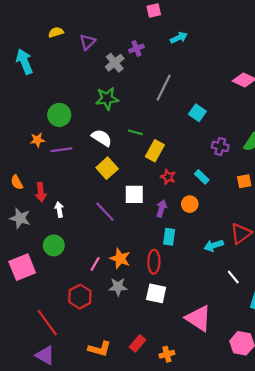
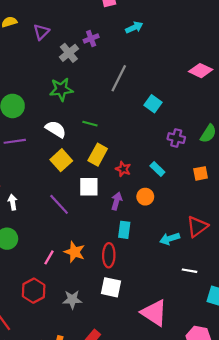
yellow rectangle: (155, 151) -> (98, 155), moved
white line: (233, 277) -> (190, 271), turned -40
gray star: (118, 287) -> (72, 299), moved

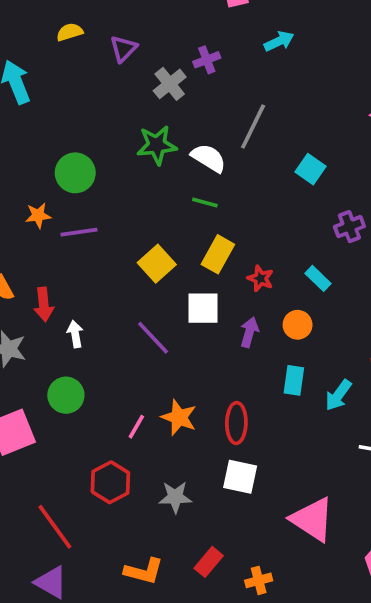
white semicircle: (56, 129) -> (209, 158), moved
purple cross: (176, 138) -> (349, 227), turned -35
cyan rectangle: (124, 230) -> (294, 380), moved
cyan arrow: (170, 239) -> (338, 395), turned -36

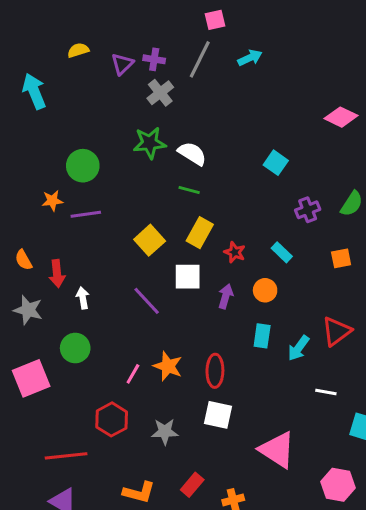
purple cross: (207, 60) -> (154, 59), moved, turned 30
gray line: (253, 127) -> (200, 59), moved
red line: (55, 527) -> (66, 456), turned -60

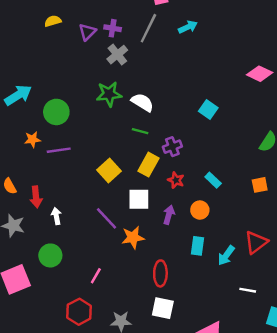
cyan arrow: (34, 91) -> (18, 95), moved, turned 80
purple cross: (308, 210) -> (172, 147), moved
orange star: (168, 366) -> (133, 238), moved, turned -30

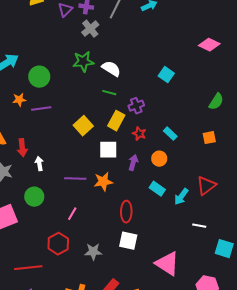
purple line: (107, 218) -> (75, 179), moved, turned -45
cyan rectangle: (197, 246) -> (157, 189), turned -63

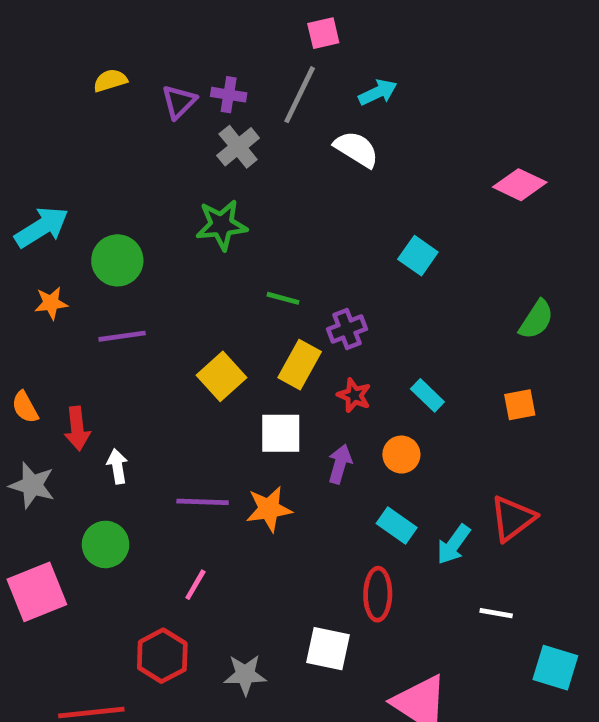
white semicircle: (111, 69) -> (356, 149), moved
orange star: (19, 100) -> (51, 303), moved
red ellipse: (126, 212) -> (378, 594), moved

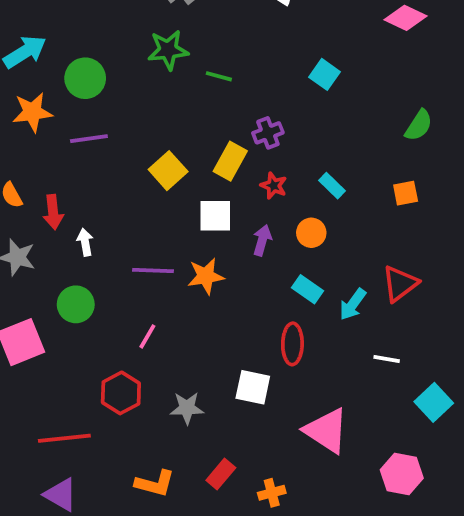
green line: (283, 298) -> (219, 76), moved
orange star: (51, 303) -> (32, 112), size x1.5
cyan square: (555, 668) -> (434, 402), turned 30

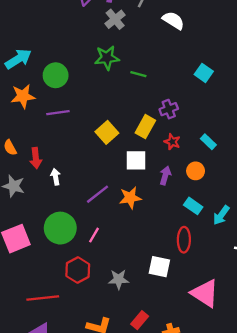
purple line: (153, 270) -> (98, 194), turned -40
green circle: (76, 304) -> (60, 228), moved, size x1.4

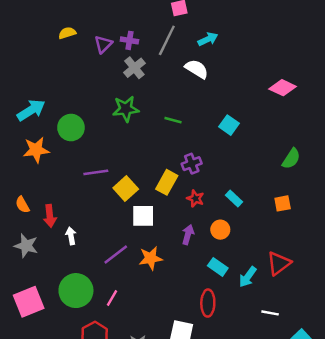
green line: (138, 74) -> (173, 120), moved
purple line: (58, 113) -> (96, 172), moved
white square: (136, 160) -> (143, 216), moved

